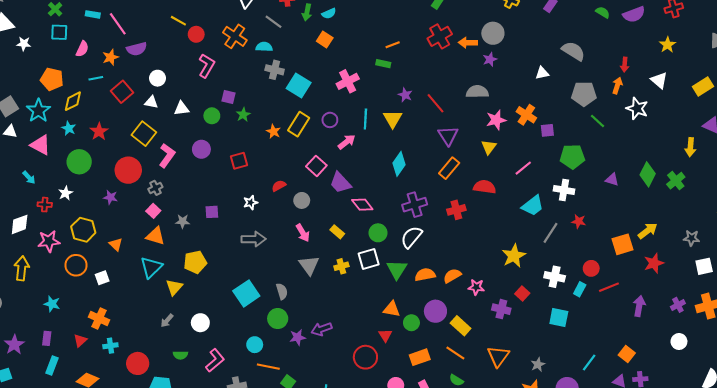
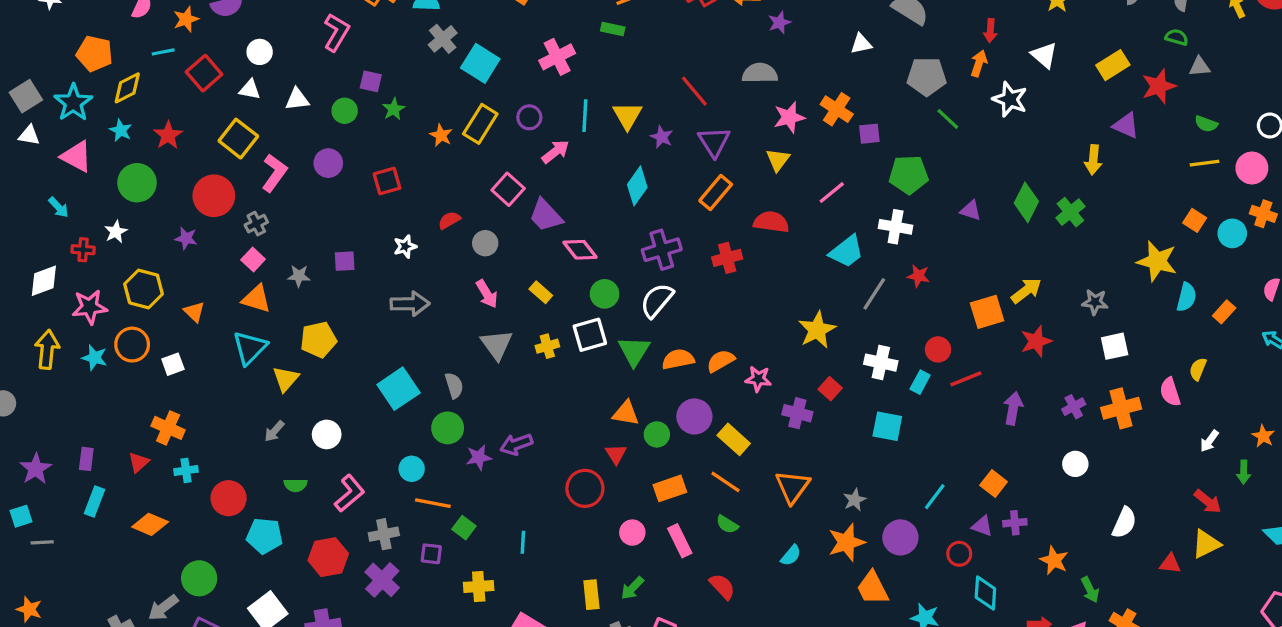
gray cross: (275, 70) -> (443, 39), turned 36
purple star: (405, 95) -> (662, 137), moved
cyan star: (52, 304) -> (95, 358), moved

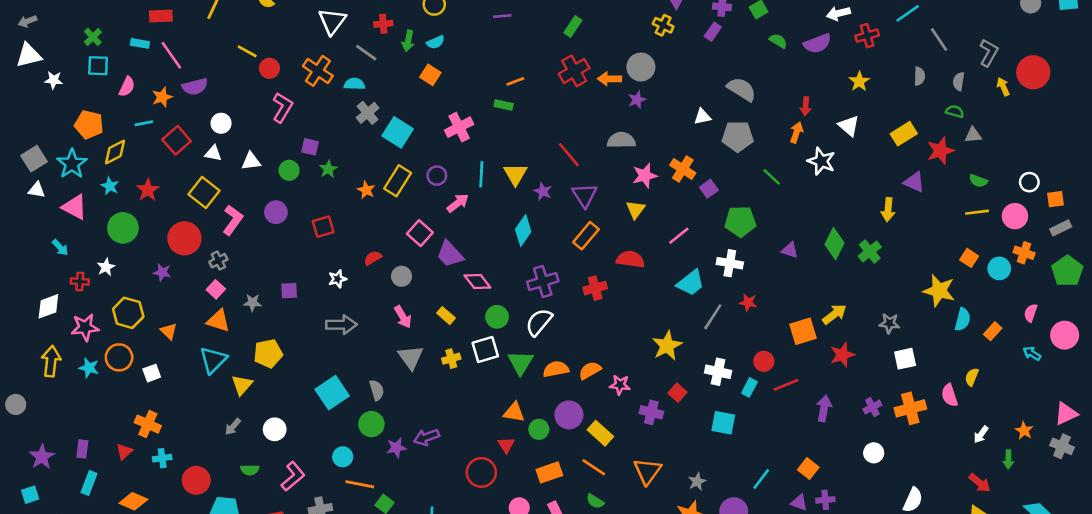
gray pentagon: (927, 76) -> (738, 136), moved
purple square: (869, 134) -> (709, 189), turned -30

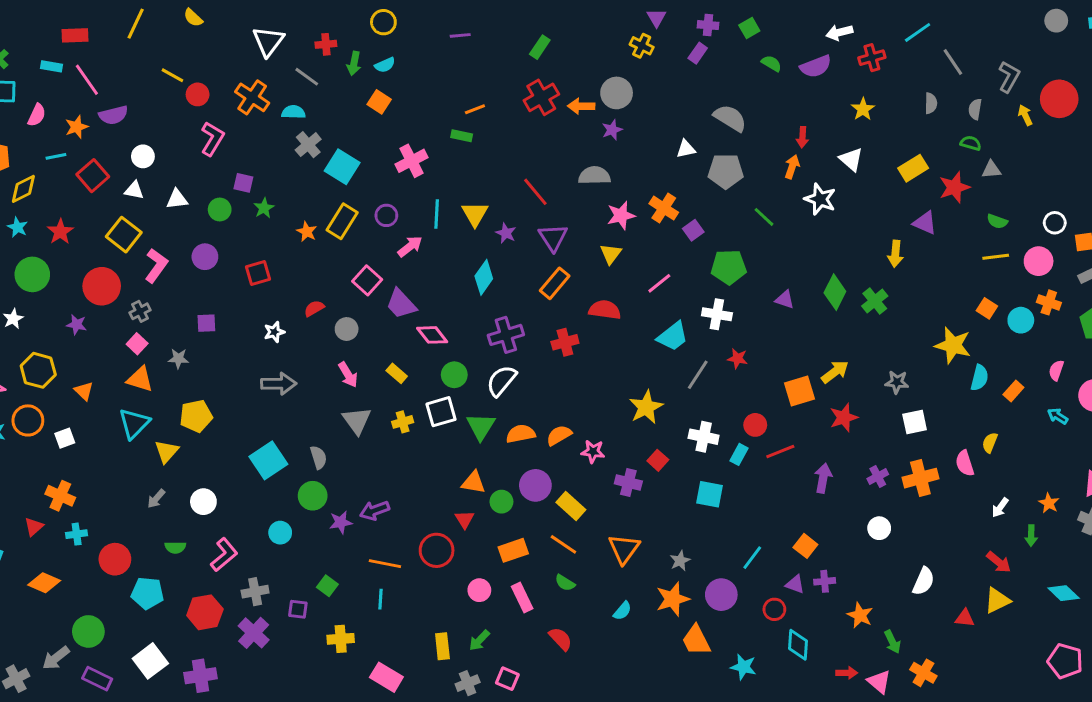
purple square: (289, 291) -> (206, 323), moved
orange line: (360, 484) -> (385, 564), moved

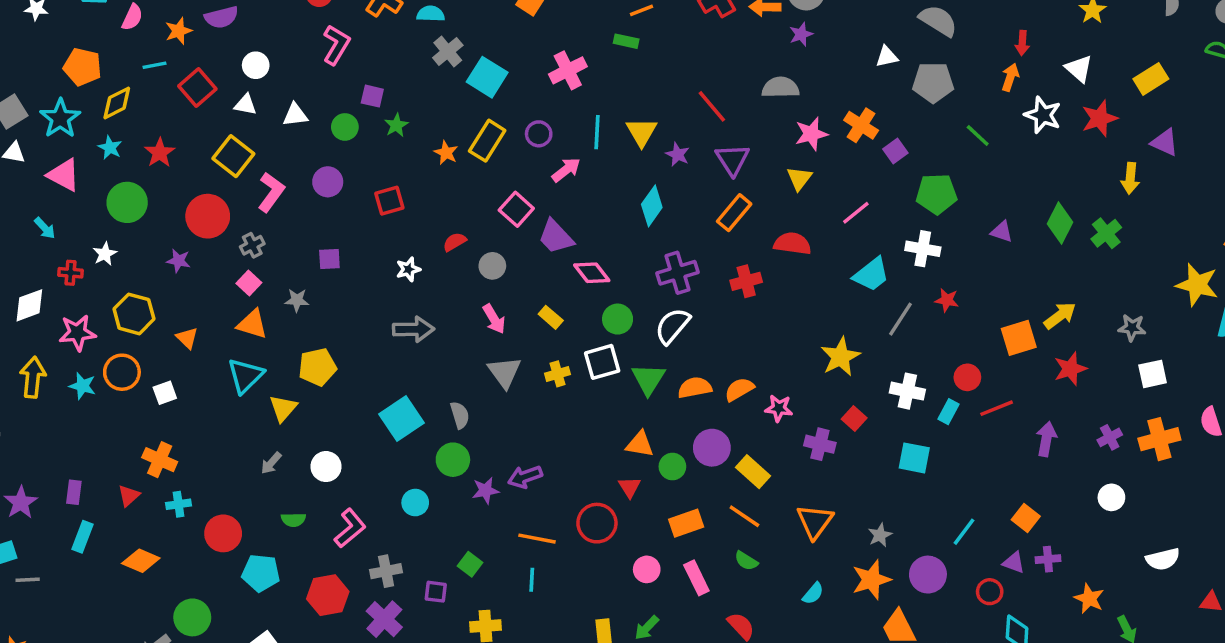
red star: (954, 187) -> (1099, 118), moved
white semicircle: (923, 581) -> (1163, 559), turned 52

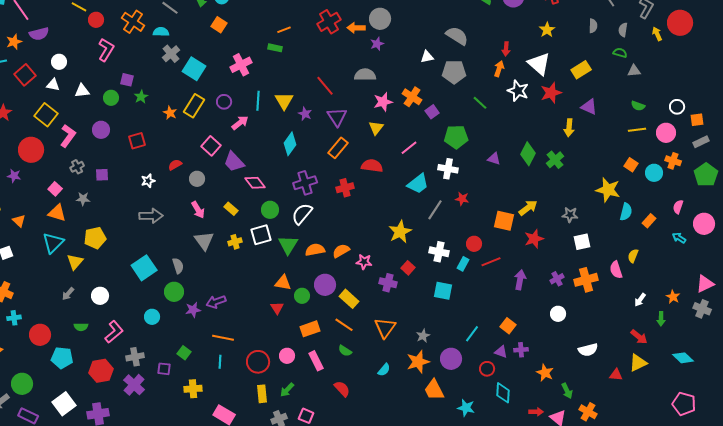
white triangle: (1079, 69) -> (539, 64), size x1.4
gray cross: (252, 245) -> (77, 167), moved
orange square: (1019, 338) -> (504, 221), turned 30
red circle: (597, 523) -> (258, 362), moved

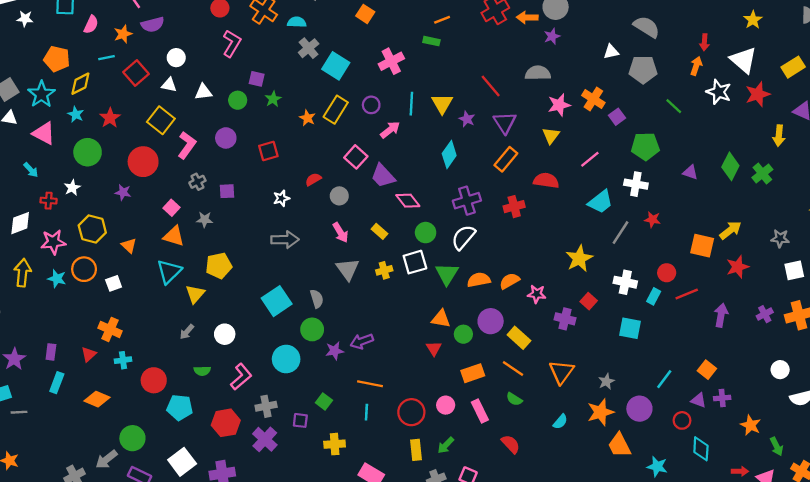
white circle: (558, 314) -> (780, 370), moved
cyan circle: (152, 317) -> (286, 359), size x1.5

